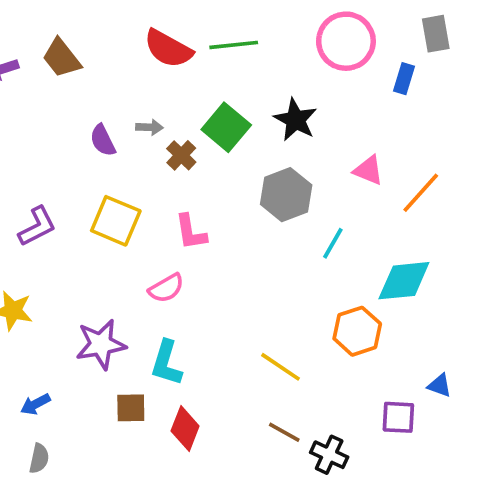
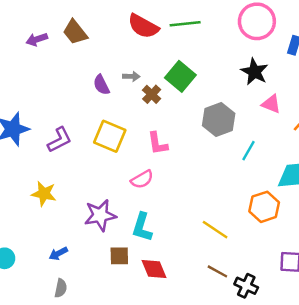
black star: (295, 120) -> (255, 72), moved
red diamond: (185, 429) -> (154, 269), turned -44

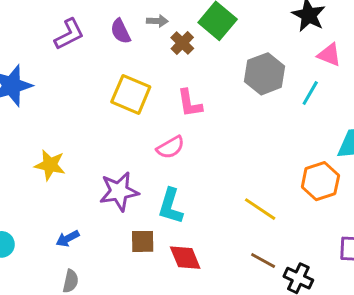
purple L-shape: (59, 140) -> (69, 34), moved
cyan line: (249, 151) -> (310, 93), moved

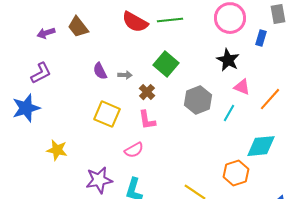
gray arrow: (157, 21) -> (125, 75), moved
purple L-shape: (69, 34) -> (41, 73), moved
brown cross: (182, 43) -> (147, 92), moved
yellow star: (50, 165) -> (57, 150), moved

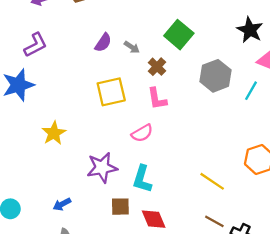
purple semicircle: (100, 71) -> (103, 43), turned -120
gray arrow: (125, 75) -> (132, 47), turned 32
yellow square: (107, 114) -> (111, 92), turned -36
yellow star: (57, 150) -> (54, 133), turned 30

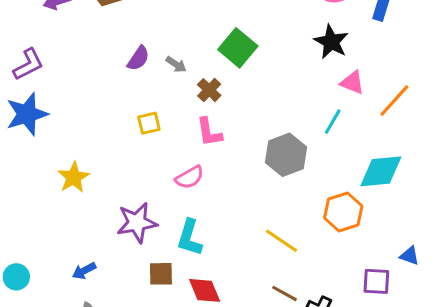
purple L-shape: (36, 45) -> (28, 64), moved
gray hexagon: (215, 76) -> (286, 155), moved
yellow square: (111, 92) -> (149, 123), size x0.6

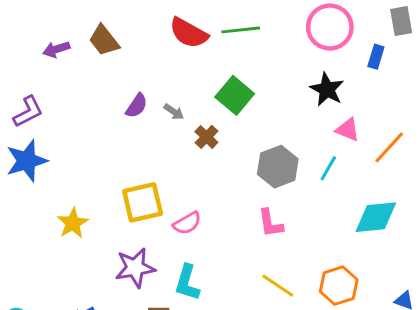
yellow square: (149, 123) -> (143, 202), moved, size x1.8
pink L-shape: (209, 132) -> (270, 223), moved
gray hexagon: (286, 155) -> (278, 167), moved
orange hexagon: (343, 212) -> (339, 286), moved

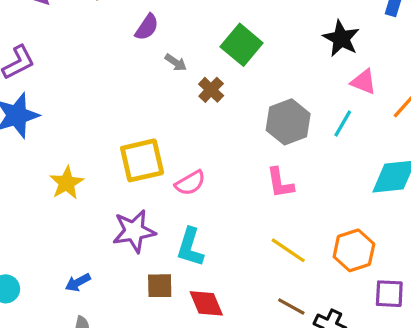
purple semicircle: (137, 106) -> (147, 27), moved

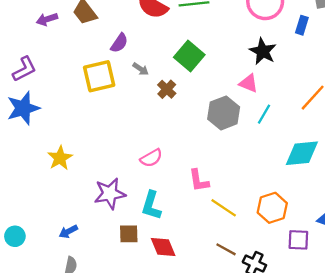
pink triangle: (364, 82) -> (249, 83), moved
yellow square: (142, 160) -> (99, 76), moved
pink L-shape: (280, 183) -> (199, 181), moved

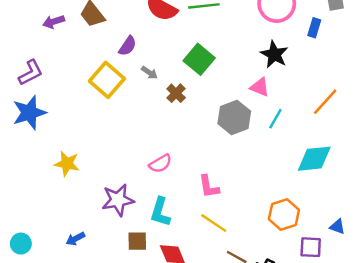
yellow square: (99, 76) -> (107, 80), turned -36
yellow star: (60, 158) -> (67, 164), turned -30
yellow line: (224, 208) -> (214, 223), moved

